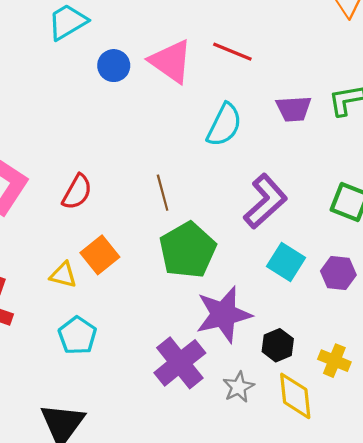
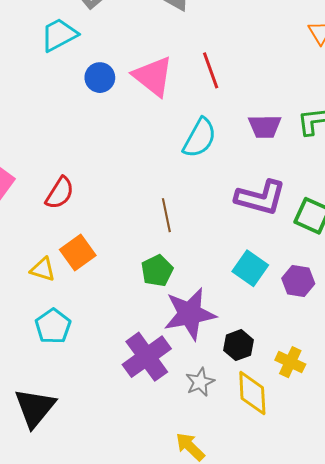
red line: (232, 52) -> (211, 70), turned 45
brown line: (163, 193) -> (166, 215), moved
purple L-shape: (265, 201) -> (261, 198), moved, turned 54
green pentagon: (188, 250) -> (157, 271), moved, size x0.6

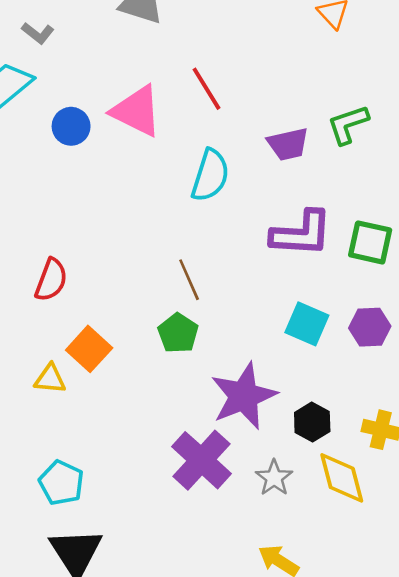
green pentagon: (157, 271) -> (178, 333), moved
cyan pentagon: (53, 326) -> (61, 483), moved

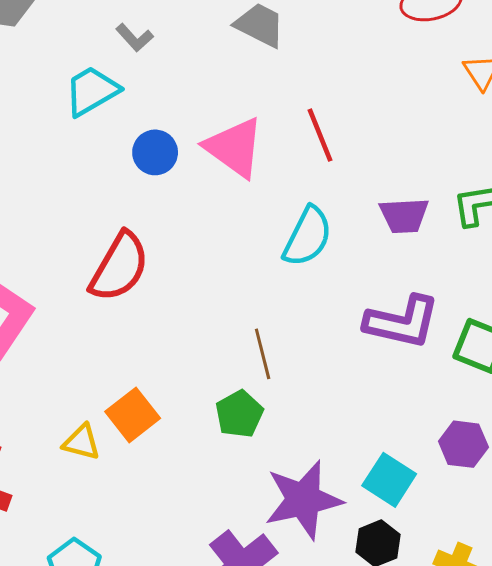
red semicircle: (51, 280) -> (119, 267), moved, size x1.4
cyan square: (307, 324) -> (389, 480), moved

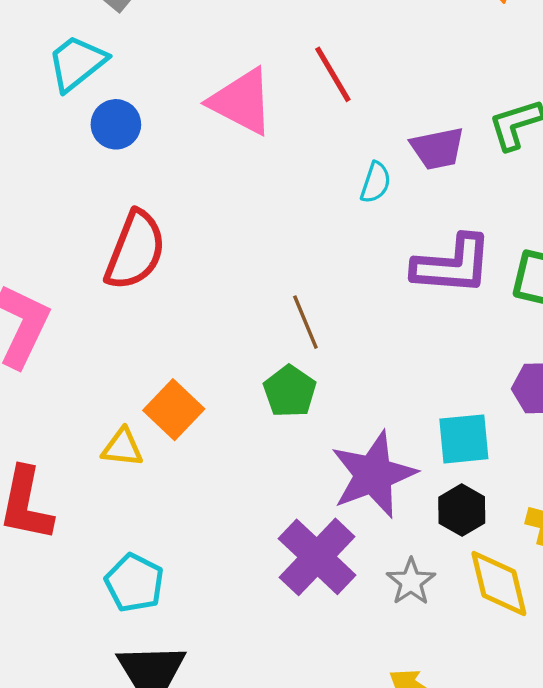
blue circle: (155, 152) -> (116, 124), moved
cyan semicircle: (308, 237) -> (376, 182), moved, size x0.6
cyan square: (389, 480) -> (464, 439), turned -30

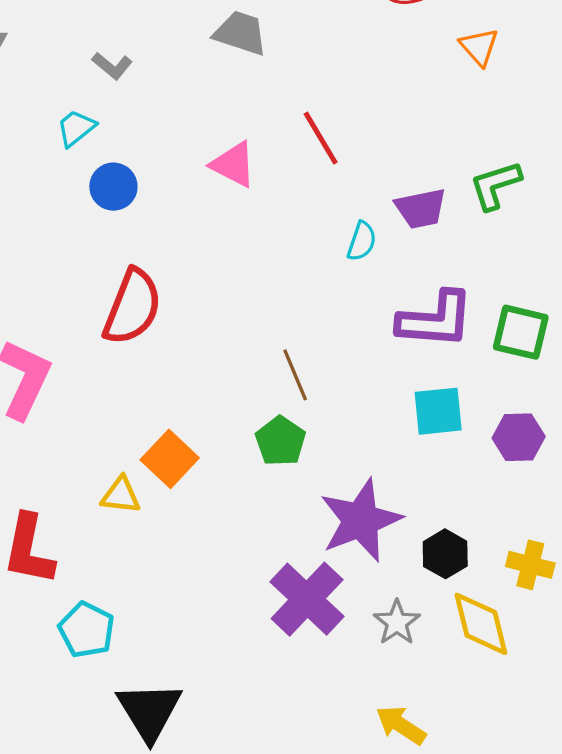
cyan trapezoid: (77, 63) -> (76, 128), size x0.7
pink triangle: (242, 102) -> (233, 164), size x0.7
cyan square: (464, 439) -> (438, 411), moved
cyan pentagon: (134, 583) -> (87, 630), moved

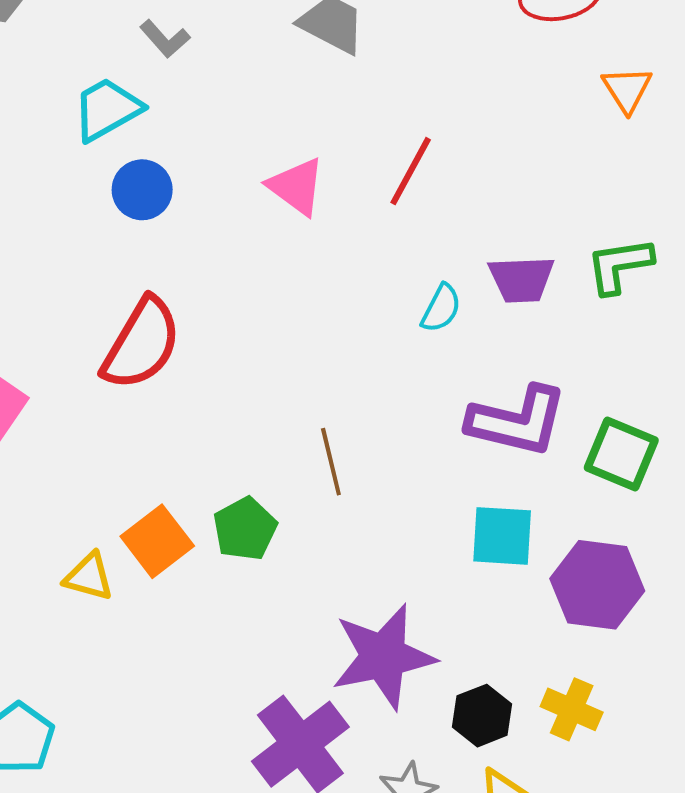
cyan trapezoid: (76, 128) -> (107, 109), size x1.4
red line: (321, 138) -> (411, 171), turned 50
purple hexagon: (519, 437) -> (597, 585), size x1.4
green pentagon: (280, 441) -> (245, 529), moved
yellow cross: (530, 565) -> (572, 709), moved

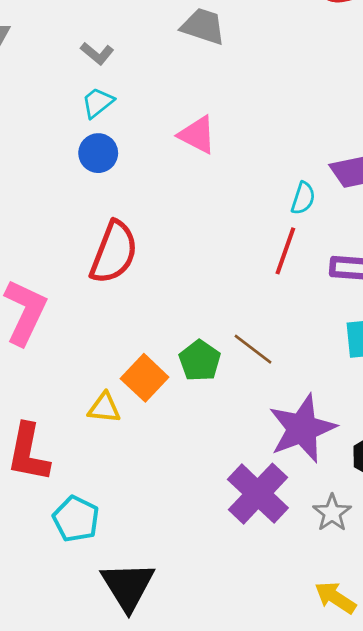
cyan trapezoid: (107, 109) -> (98, 103), moved, size x0.7
red line: (411, 171) -> (285, 251), moved
brown line: (331, 462) -> (253, 349), moved, turned -30

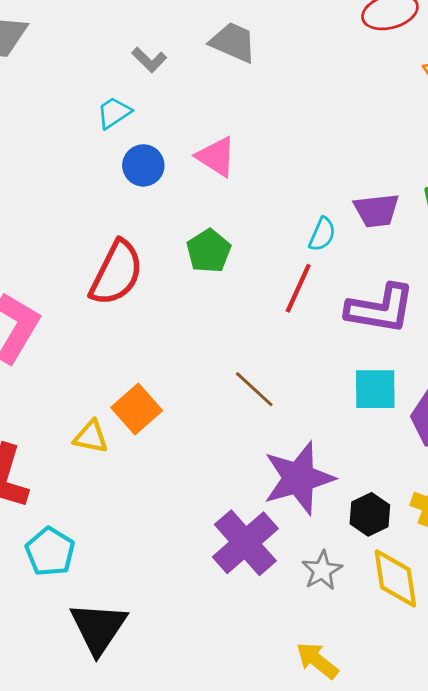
gray L-shape: (97, 53) -> (149, 60), moved
blue circle: (98, 153) -> (143, 165), moved
green pentagon: (200, 361) -> (209, 251), moved

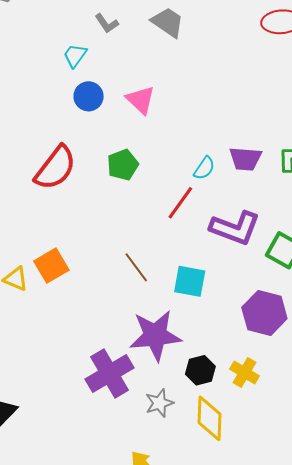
cyan trapezoid: (114, 113) -> (75, 56), turned -32
cyan square: (375, 389) -> (190, 281), moved

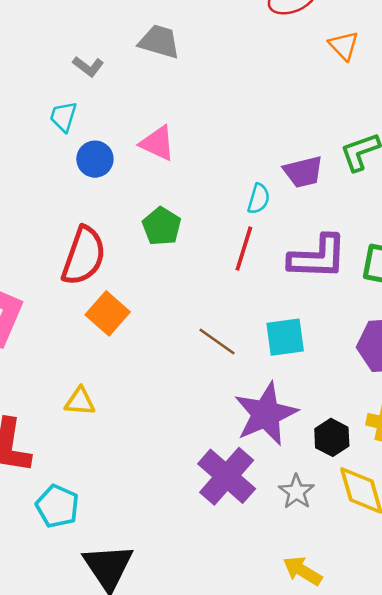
orange square: (51, 266) -> (108, 313), moved

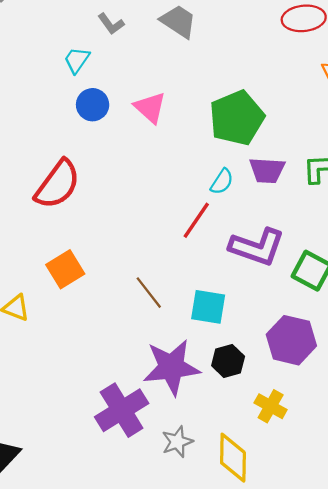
green pentagon: (162, 226) -> (237, 118), moved, size x1.6
orange square: (108, 313) -> (65, 269), moved
black hexagon: (332, 437) -> (228, 361), moved

